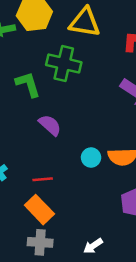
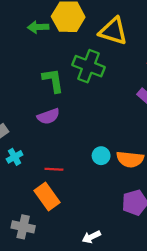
purple semicircle: (50, 125) -> (48, 116), moved, turned 110
gray cross: (40, 242) -> (23, 227), moved

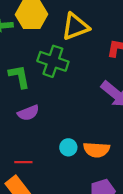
yellow triangle: (113, 31) -> (75, 27), turned -36
purple semicircle: (48, 116) -> (28, 113), moved

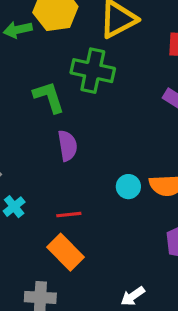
purple semicircle: (28, 113) -> (67, 146), turned -70

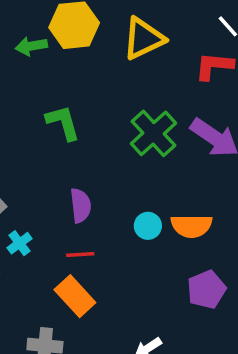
green cross: (93, 71) -> (153, 133), moved, turned 33
purple semicircle: (67, 146) -> (81, 205), moved

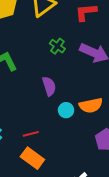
green cross: (153, 133) -> (57, 46), moved, size x0.6
purple semicircle: (81, 205) -> (49, 86), moved

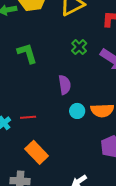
red line: (31, 134) -> (28, 117), moved

